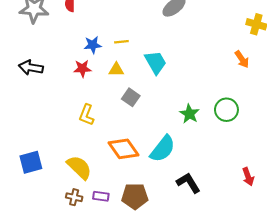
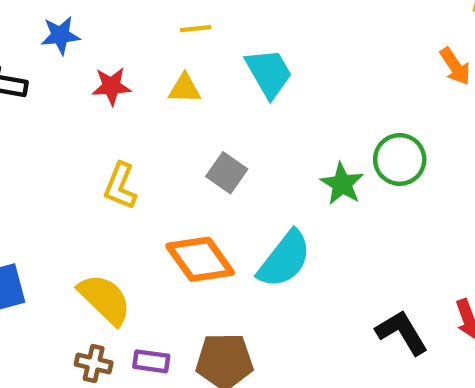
blue star: (93, 45) -> (60, 35), moved
gray square: (131, 97) -> (227, 173), moved
green circle: (226, 110) -> (400, 159), moved
black L-shape: (188, 183) -> (402, 332), moved

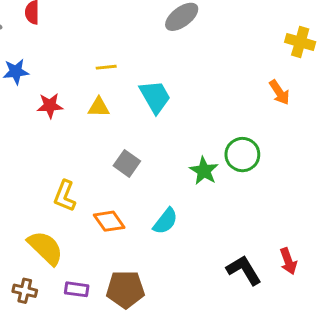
yellow L-shape: (120, 186) -> (65, 196), moved
orange diamond: (200, 259) -> (109, 221), size x0.7
cyan semicircle: (284, 259) -> (165, 221), size x0.7
brown cross: (94, 363) -> (25, 291), moved

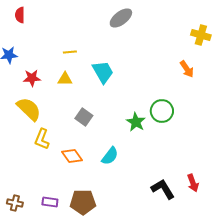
yellow semicircle: (45, 248) -> (29, 109), moved

